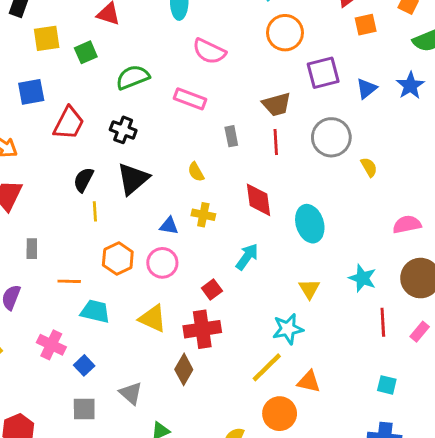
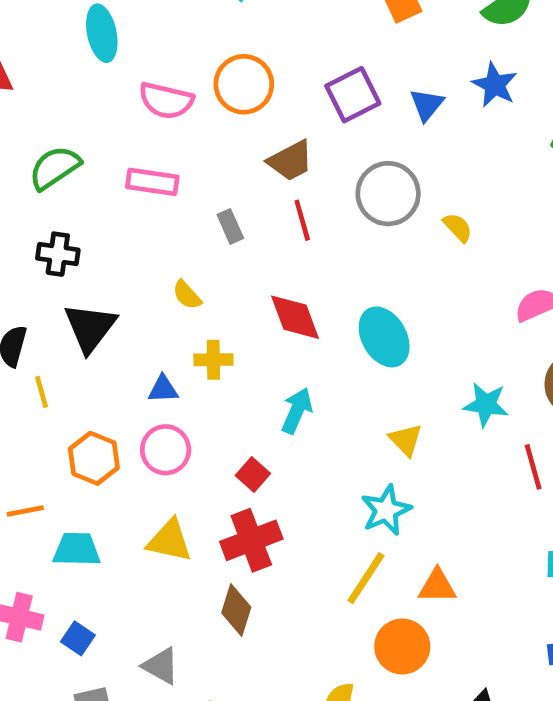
orange circle: (285, 33) -> (244, 84), moved

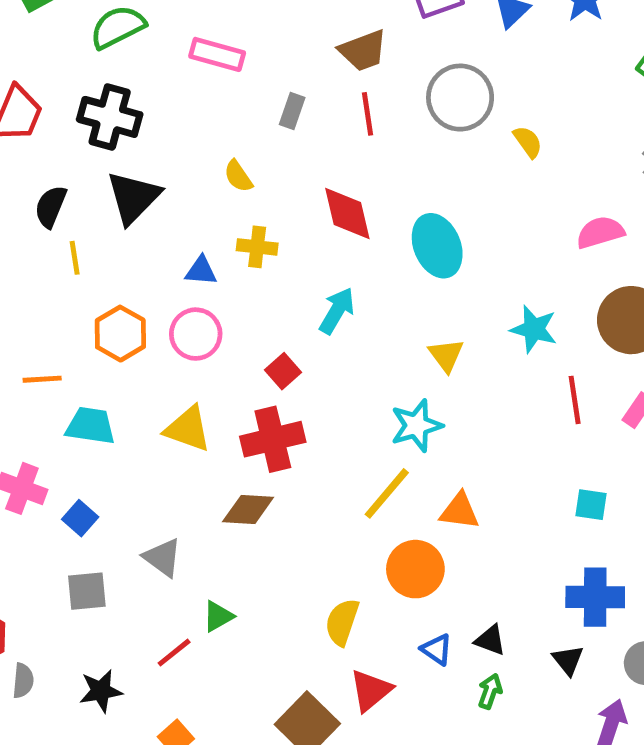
gray rectangle: (230, 226) -> (292, 111), turned 36
black cross: (58, 254) -> (110, 117), size x1.4
brown diamond: (236, 610) -> (248, 510), turned 69

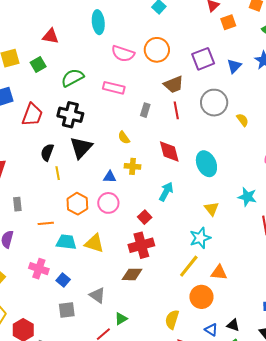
yellow triangle: (188, 429) -> (94, 243), moved

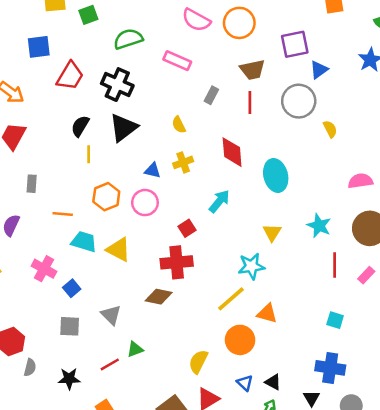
blue triangle: (234, 66) -> (319, 70), moved
yellow cross: (133, 166) -> (183, 162), turned -35

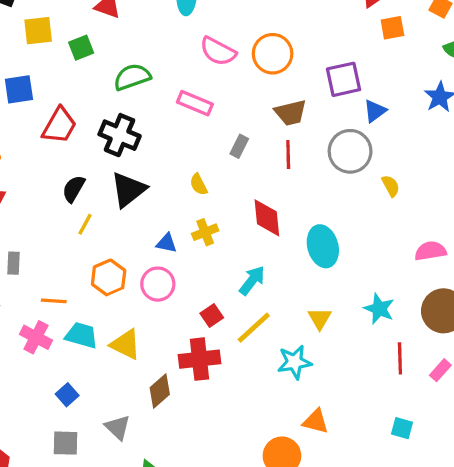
yellow line: (89, 154) -> (85, 224), turned 30
pink cross: (44, 269) -> (36, 337), moved
brown diamond: (159, 297) -> (160, 391), moved, turned -52
yellow line: (231, 299) -> (254, 328), moved

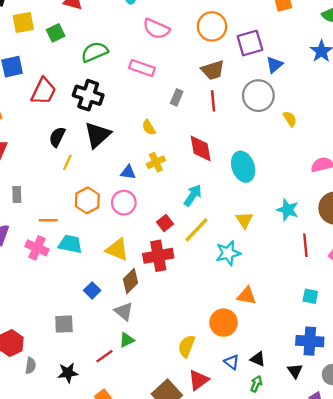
orange circle: (273, 54) -> (212, 26), moved
yellow triangle: (126, 344) -> (117, 250), moved
blue square: (67, 395) -> (92, 290), moved
gray triangle: (118, 427) -> (124, 311), moved

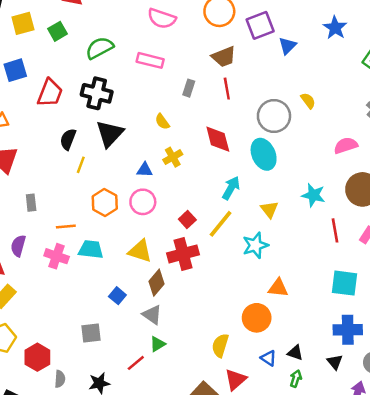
gray circle: (258, 96) -> (274, 116), moved
cyan arrow: (193, 195) -> (231, 188), moved
cyan square: (310, 296) -> (344, 283), size x1.6

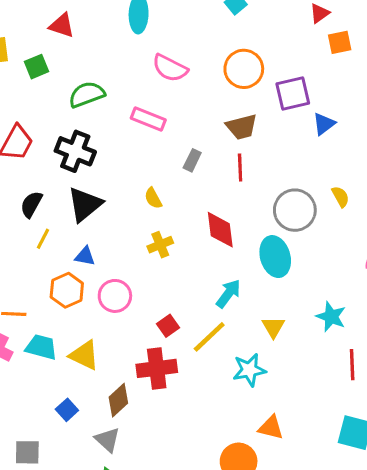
blue triangle: (145, 170) -> (85, 256), moved
yellow triangle: (140, 251) -> (84, 355), moved

